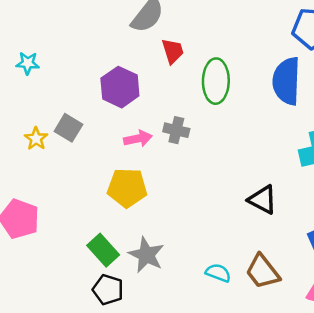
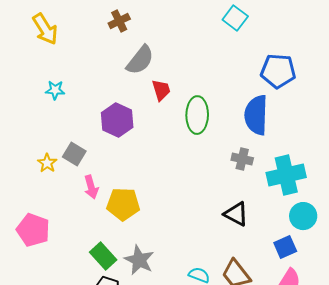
cyan star: (28, 63) -> (55, 90), moved
gray cross: (176, 130) -> (242, 159), moved
pink arrow: (138, 139) -> (91, 187), moved, turned 85

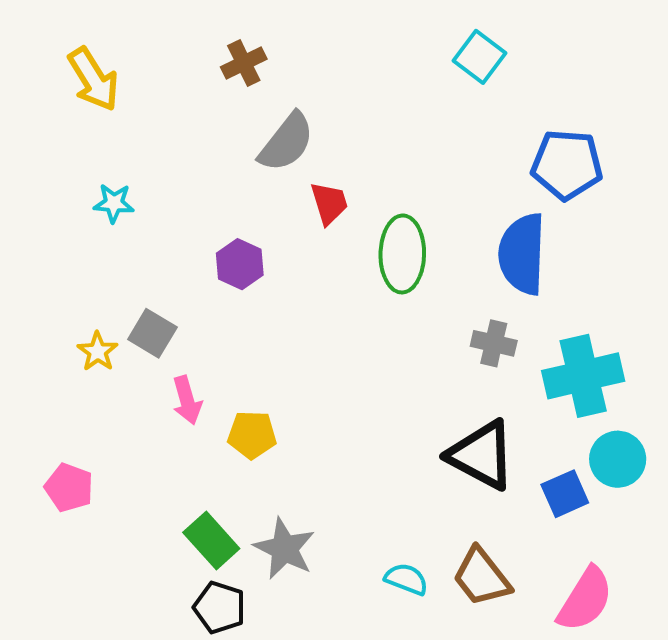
purple hexagon: (117, 120) -> (240, 264), size x0.7
yellow pentagon: (123, 204) -> (252, 435), size x0.7
black triangle: (236, 214) -> (482, 455), size x1.4
pink pentagon: (33, 230) -> (69, 488), size x0.7
blue square: (285, 247) -> (565, 494), moved

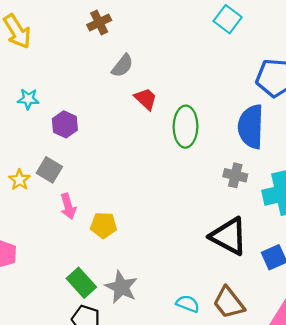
gray semicircle: (286, 142) -> (122, 66), size x0.7
red trapezoid: (329, 203) -> (146, 99), turned -30
purple hexagon: (240, 264) -> (65, 124), moved

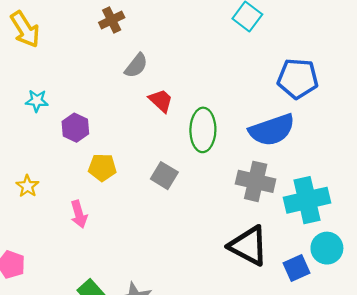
blue semicircle: (251, 127) -> (272, 130), turned -111
gray square: (49, 170) -> (164, 176), moved
gray cross: (235, 175) -> (256, 181), size x1.5
yellow pentagon: (104, 225) -> (102, 167), moved

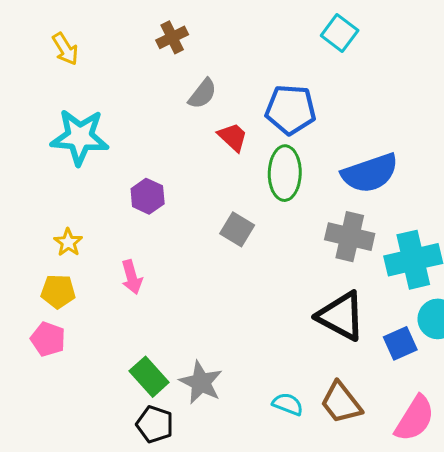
yellow arrow: (25, 29) -> (65, 49), size x0.7
blue pentagon: (298, 78) -> (291, 110), moved
cyan star: (37, 101) -> (80, 137), size x2.0
purple hexagon: (75, 128) -> (148, 196), moved
yellow pentagon: (102, 167) -> (58, 291), moved

